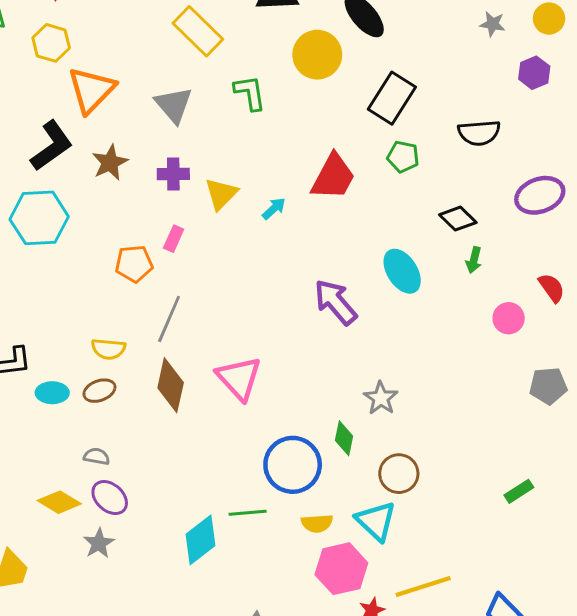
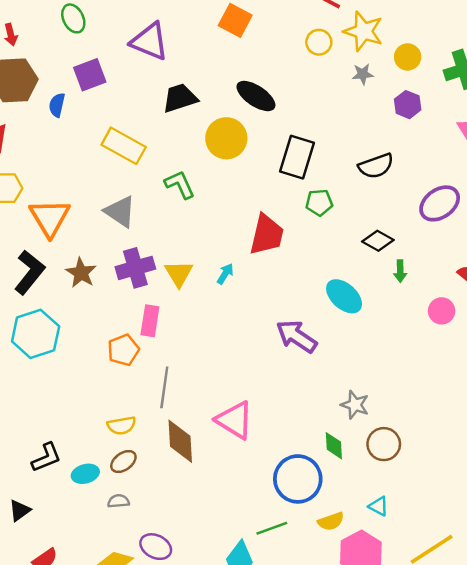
purple cross: (173, 174) -> (135, 268), size x1.4
pink rectangle: (174, 239) -> (150, 321), size x1.4
gray semicircle: (97, 456) -> (118, 501), moved
brown circle: (399, 474) -> (384, 444), moved
cyan triangle: (376, 521) -> (379, 506), size x0.6

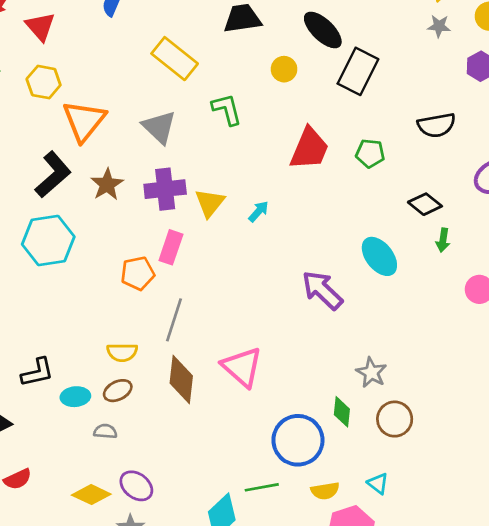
yellow circle: (226, 138) -> (284, 69), size x0.6
black rectangle: (297, 157) -> (358, 71), moved
red trapezoid: (267, 235) -> (309, 149), moved

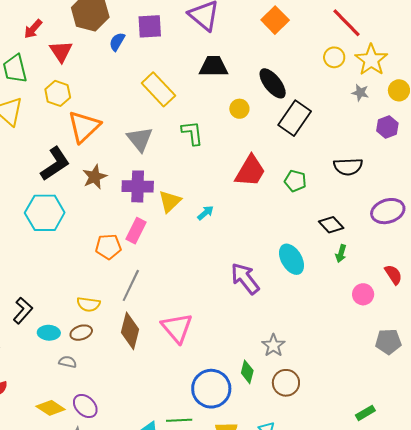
black L-shape: (37, 372) -> (23, 311), turned -44

